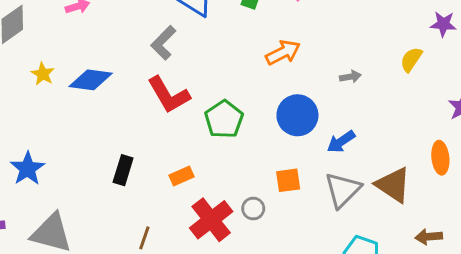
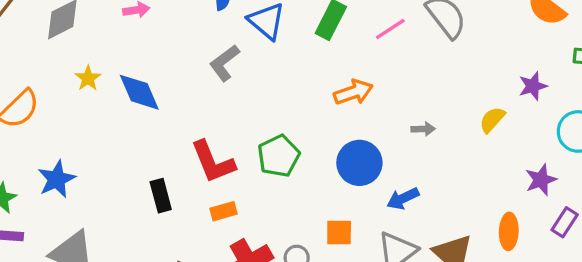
purple star: (443, 24) -> (533, 86), turned -30
blue diamond: (91, 80) -> (139, 92), turned 51
red L-shape: (169, 95) -> (213, 162), moved
black rectangle: (123, 170) -> (161, 196), turned -40

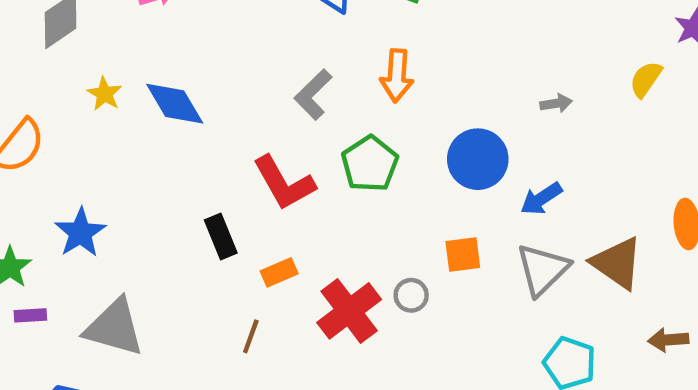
gray L-shape: (224, 63) -> (313, 94), moved
orange arrow: (353, 92) -> (397, 76), moved, turned 120
orange rectangle: (223, 211) -> (279, 272), moved

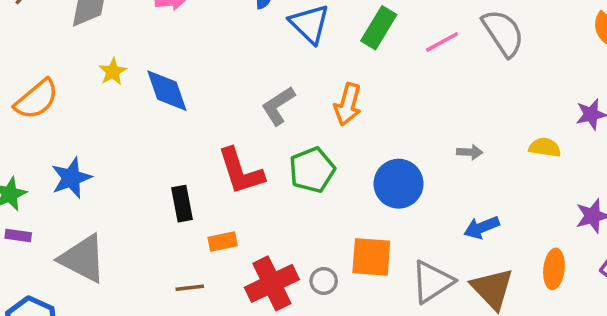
yellow semicircle: (646, 79) -> (545, 147), turned 52
blue arrow: (541, 199) -> (482, 227), moved
orange square: (463, 254) -> (371, 257), size x1.4
brown line: (251, 336) -> (190, 288), turned 52

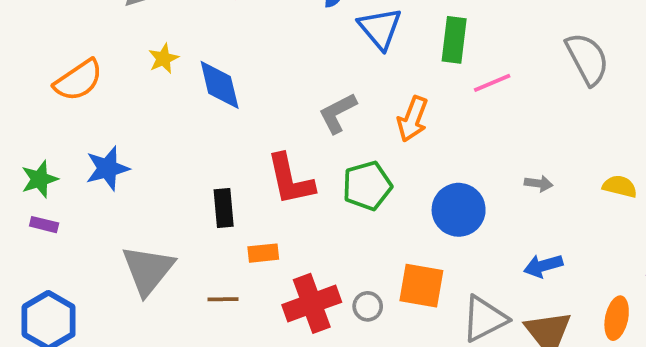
green rectangle: (379, 28) -> (454, 40), turned -30
pink line: (442, 42) -> (492, 83), moved
gray triangle: (83, 259) -> (148, 270), moved, turned 36

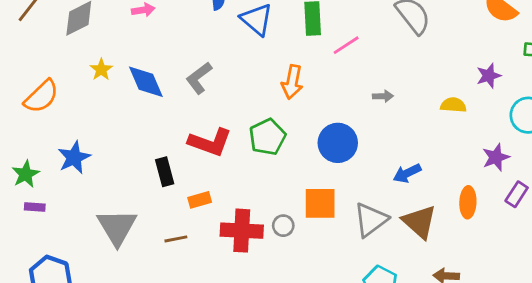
gray L-shape: (338, 113) -> (199, 78), moved
red L-shape: (290, 180) -> (210, 142), turned -48
gray arrow: (539, 183) -> (383, 96), moved
red cross: (312, 303) -> (242, 231), turned 33

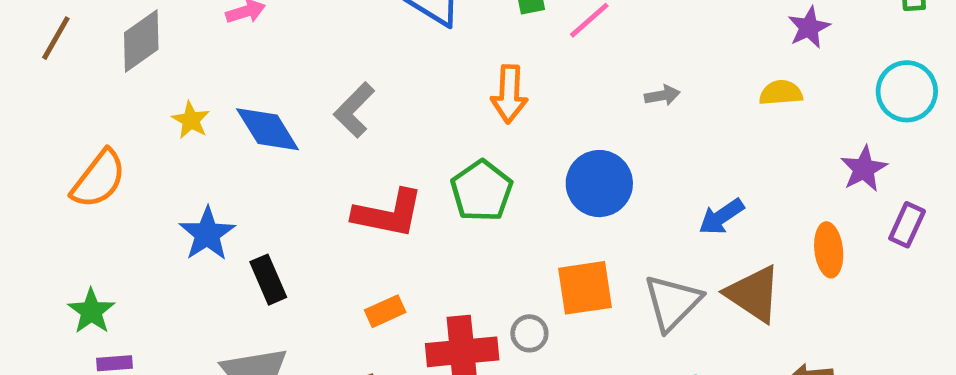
purple star: (489, 76) -> (809, 27), moved
blue star: (74, 158) -> (207, 234), moved
black rectangle: (165, 172) -> (268, 280), moved

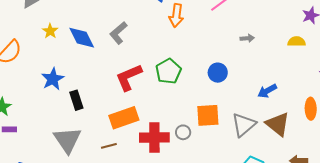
orange arrow: (509, 94) -> (176, 15), moved
blue circle: (599, 184) -> (218, 73), size x0.7
red L-shape: (388, 214) -> (129, 77), turned 140
orange rectangle: (385, 311) -> (124, 118), size x1.8

